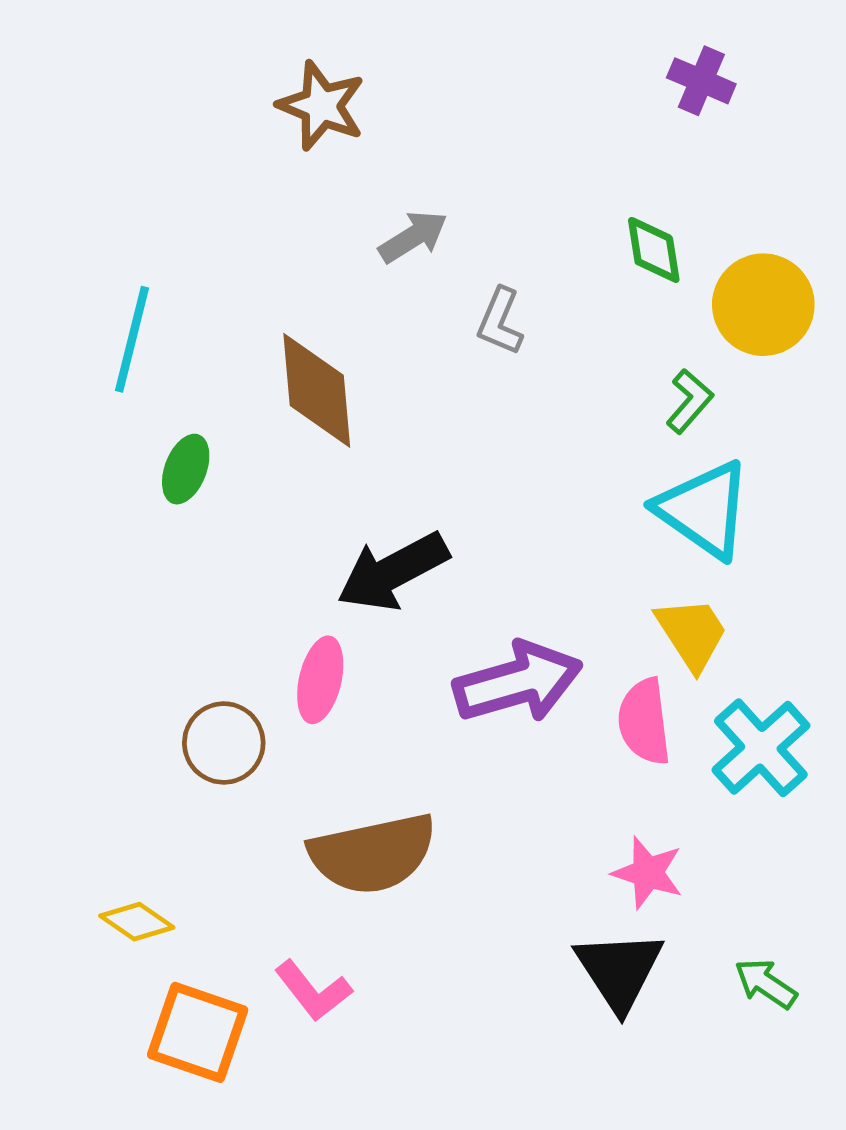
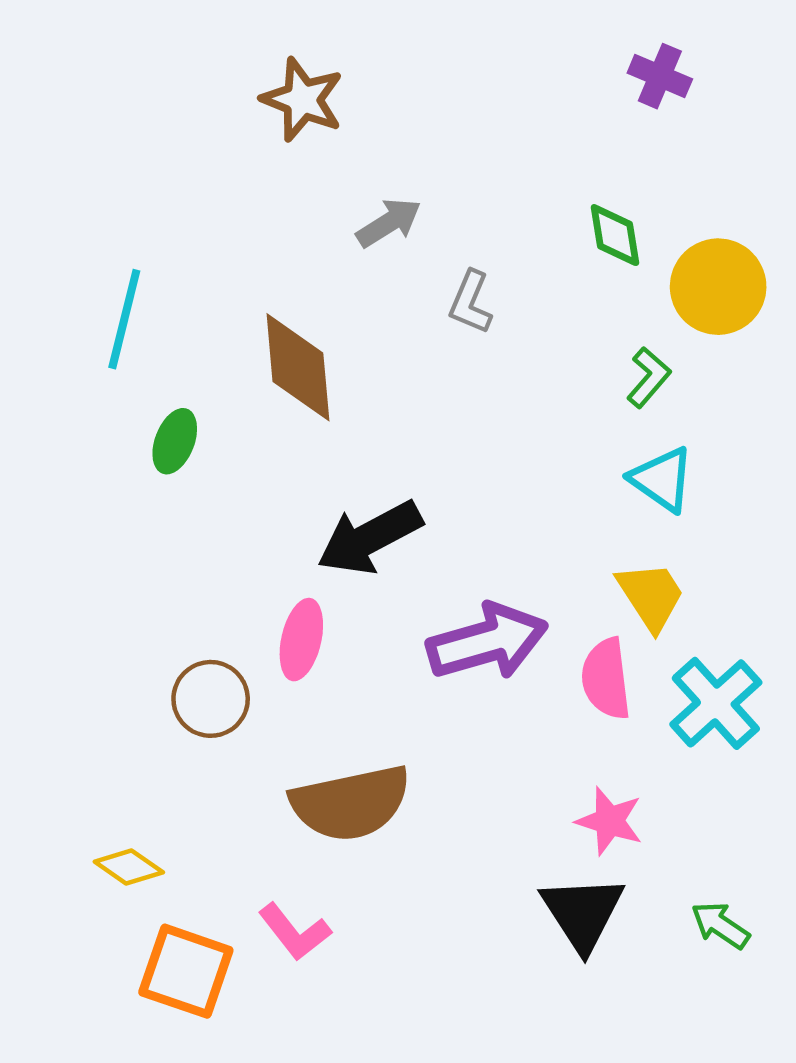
cyan triangle: (704, 510) -> (662, 479), size x0.7

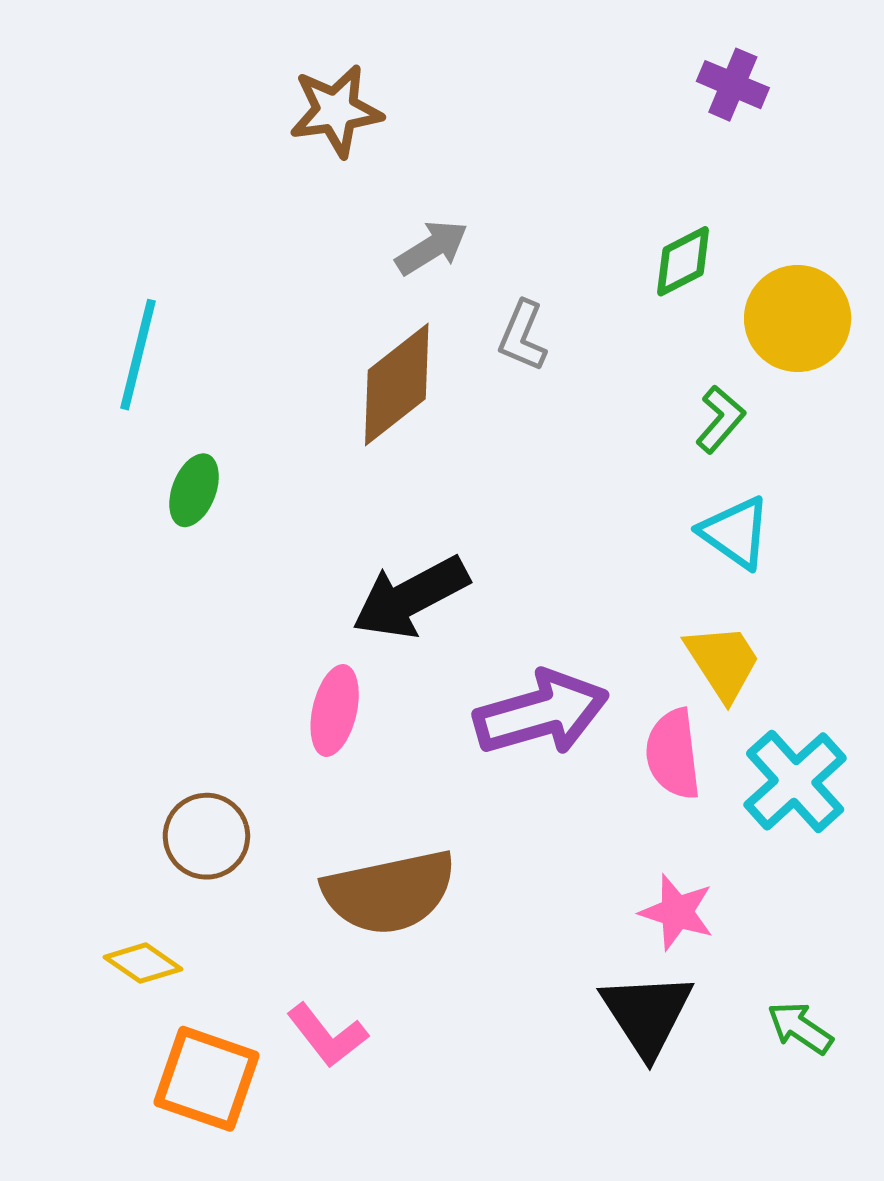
brown star: (302, 100) -> (336, 111), turned -30
green diamond: (615, 235) -> (683, 261), turned 72
brown diamond: (298, 367) -> (397, 384), moved, turned 57
brown circle: (211, 699) -> (206, 836), moved

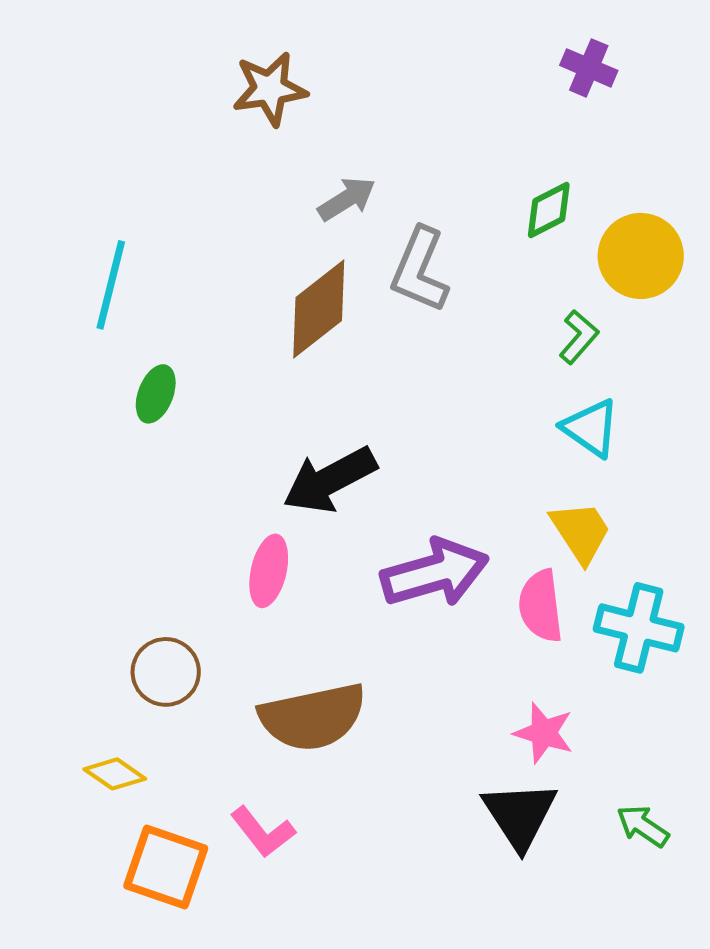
gray L-shape: (523, 336) -> (420, 270), size x1.5
cyan cross: (795, 781) -> (639, 628), turned -34

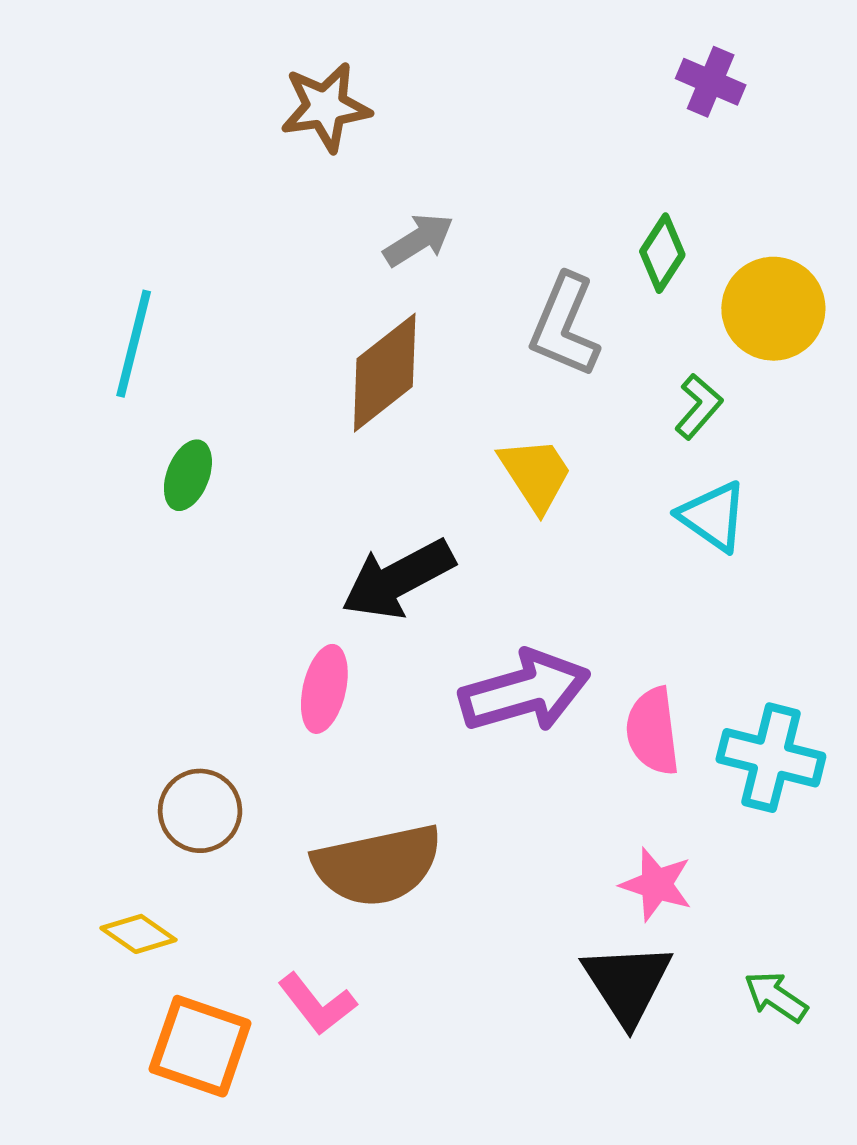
green diamond: (549, 210) -> (662, 253), turned -30
gray L-shape: (420, 270) -> (565, 326), moved
yellow trapezoid: (581, 532) -> (536, 474), moved

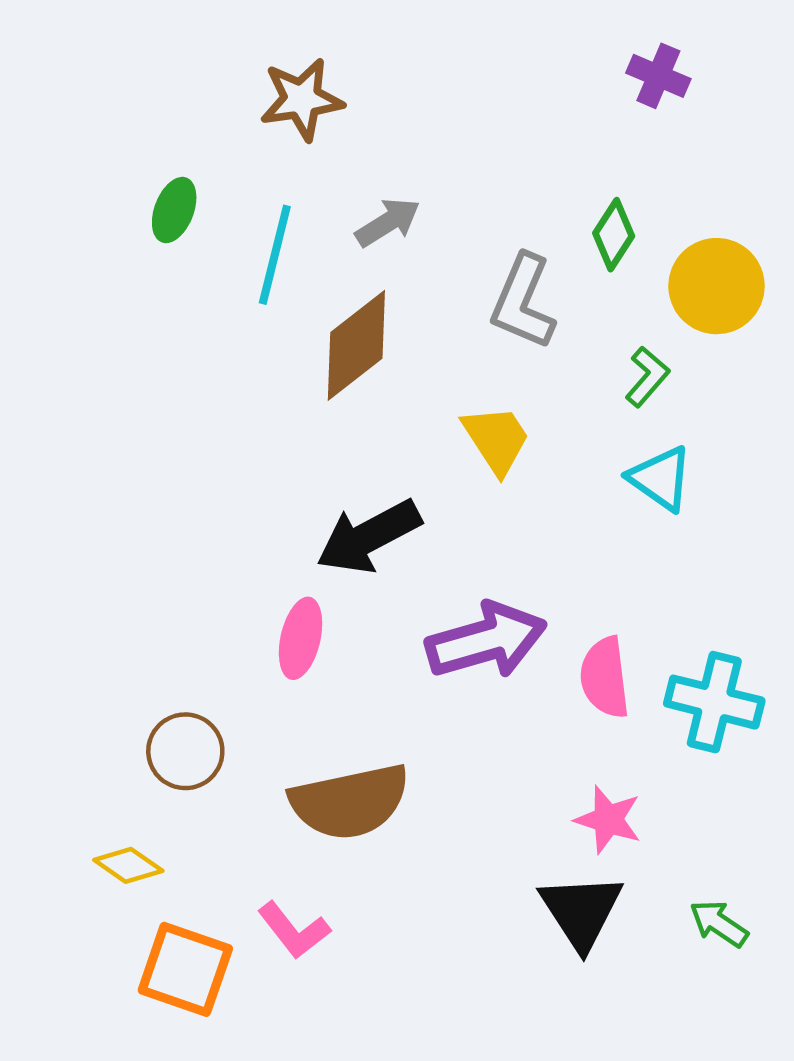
cyan line: (134, 344) -> (275, 255), moved
green ellipse: (188, 475) -> (174, 210), moved

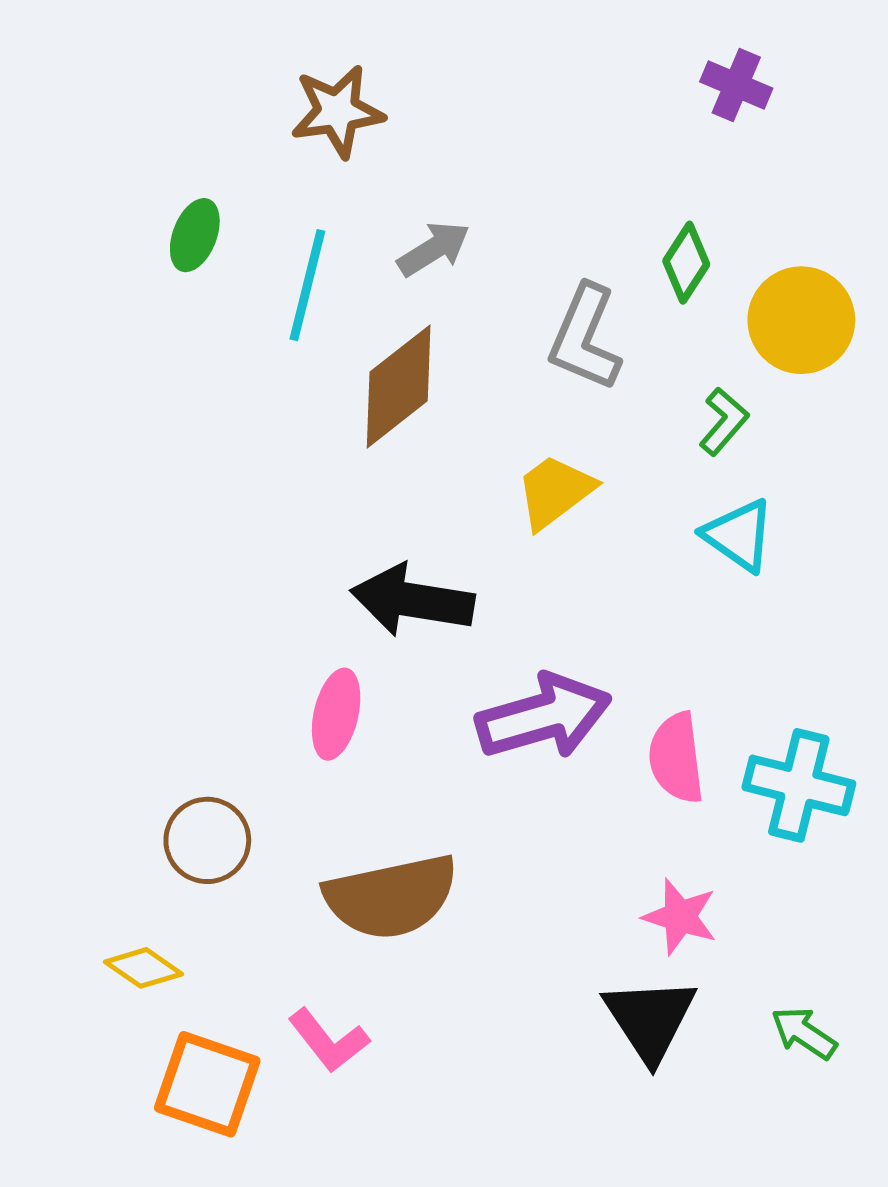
yellow trapezoid: (496, 439) -> (555, 491), turned -94
black arrow: (369, 537) -> (412, 600), turned 37

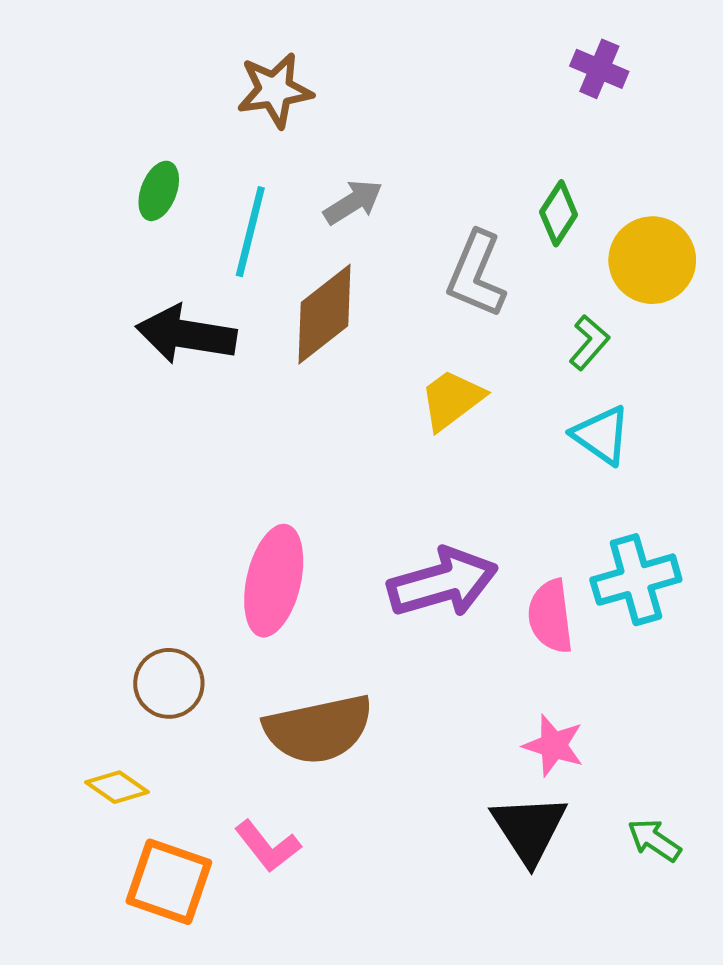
black arrow: (412, 600) -> (186, 334), moved
pink ellipse: (336, 714) -> (274, 581), size x1.5
cyan cross: (799, 785) -> (636, 580), moved, turned -30

